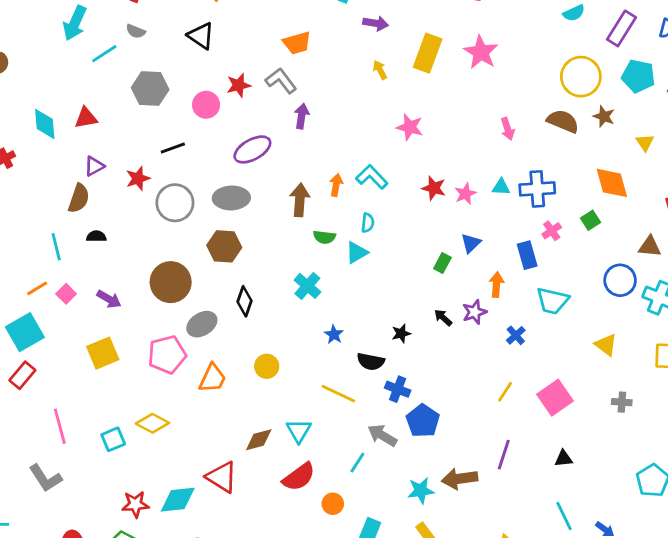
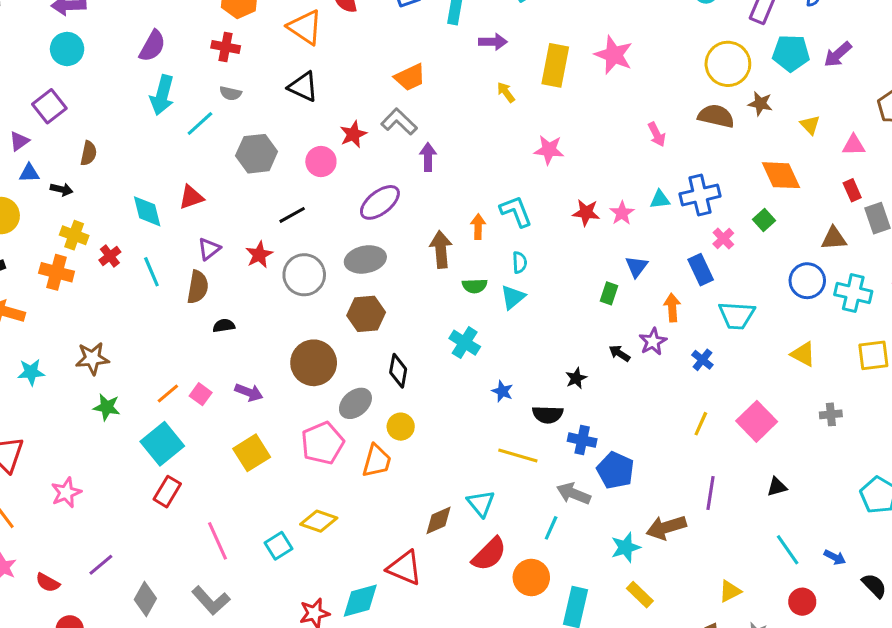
cyan L-shape: (372, 177) -> (516, 211), turned 32
cyan line: (56, 247) -> (151, 272), moved
yellow circle: (267, 366) -> (401, 427), moved
orange circle: (333, 504) -> (531, 577), size x1.5

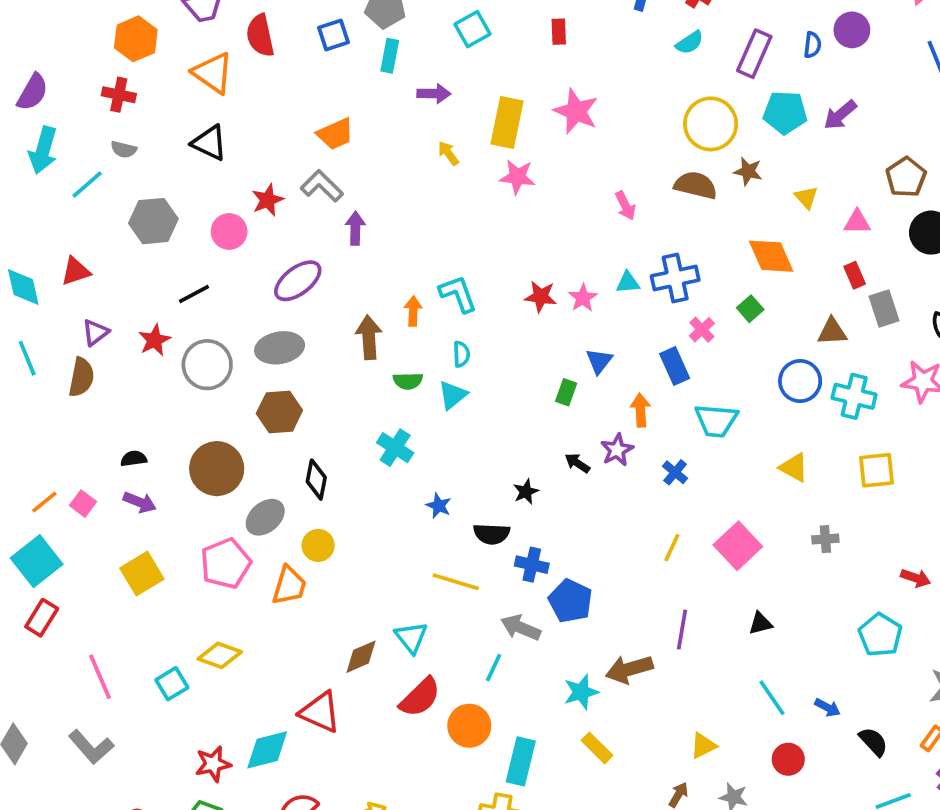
pink star: (549, 150) -> (517, 177), moved
black semicircle: (224, 326) -> (134, 459), moved

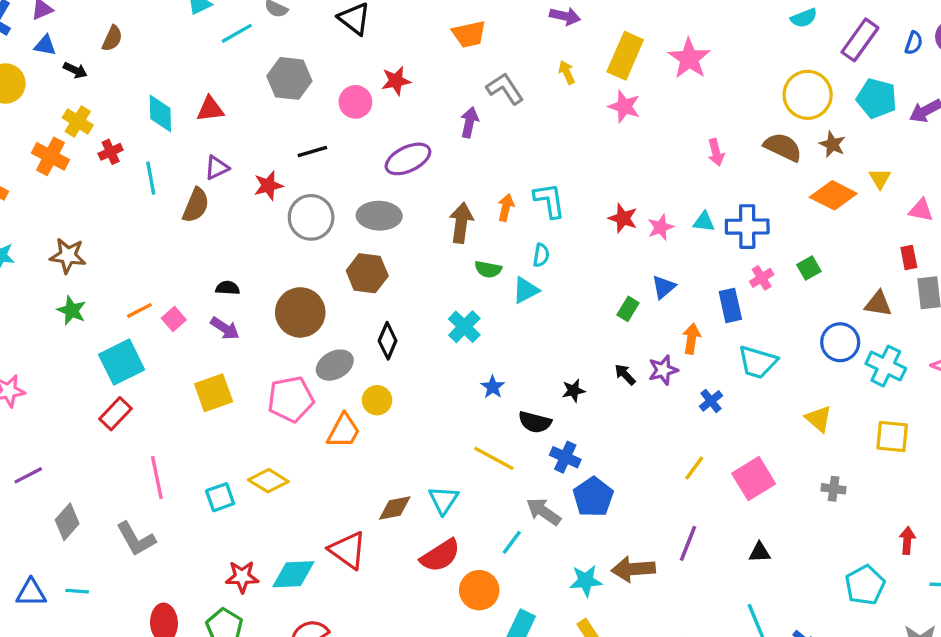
gray L-shape: (322, 186) -> (505, 89), moved
orange diamond: (771, 256) -> (833, 195), moved, turned -51
red arrow: (916, 578) -> (907, 541), turned -116

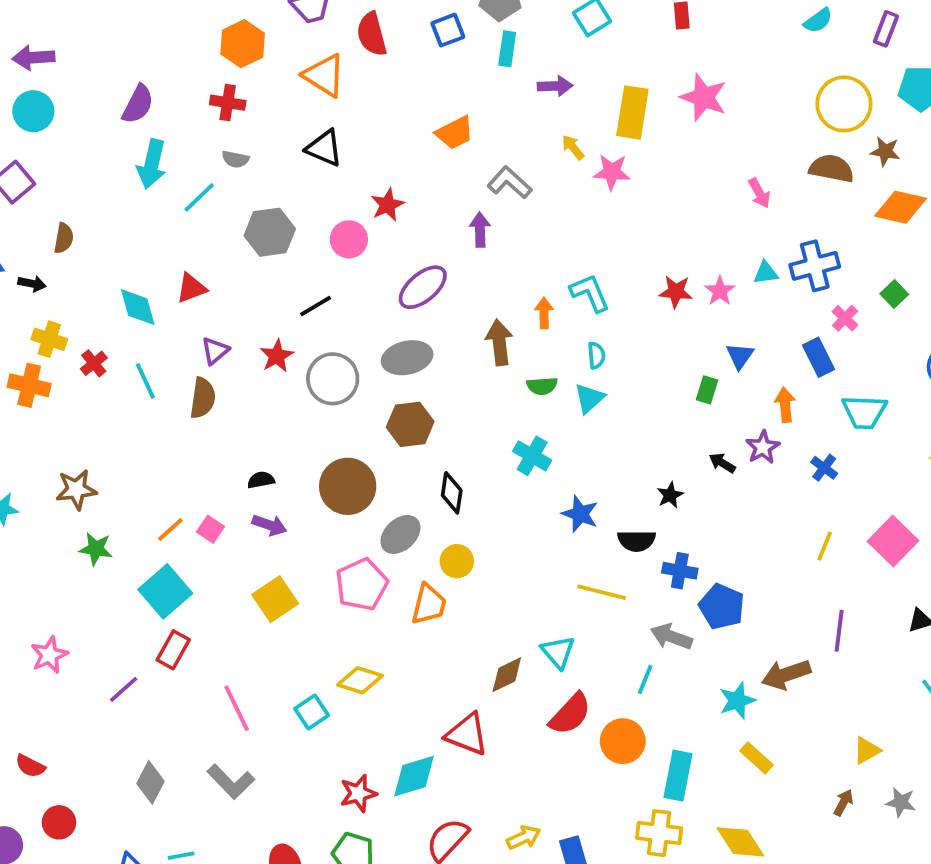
purple rectangle: (860, 40) -> (886, 29), size x0.7
pink star: (624, 106) -> (612, 172), moved
blue star: (493, 387) -> (580, 514), size x1.4
purple line: (28, 475) -> (124, 689), moved

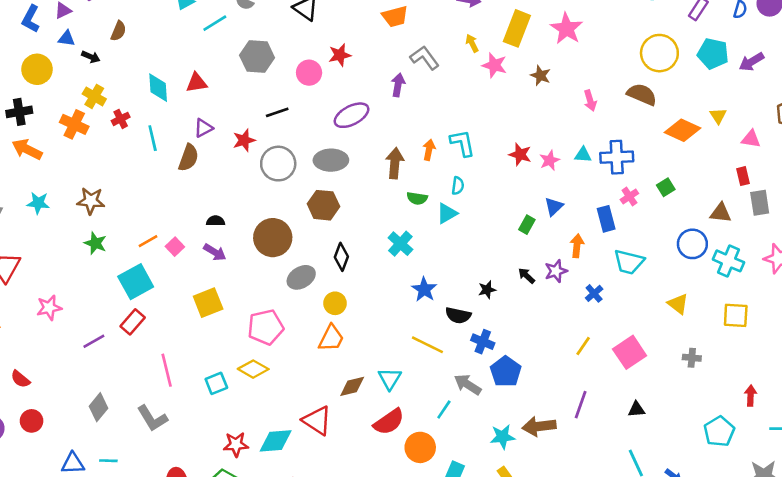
brown star: (885, 151) -> (540, 76), moved
pink pentagon: (362, 584) -> (266, 327), moved
orange trapezoid: (429, 604) -> (331, 338), moved

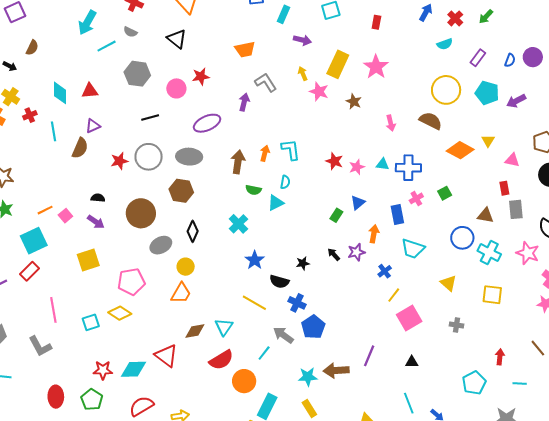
red star: (244, 140) -> (119, 161), moved
yellow line: (583, 346) -> (394, 295), moved

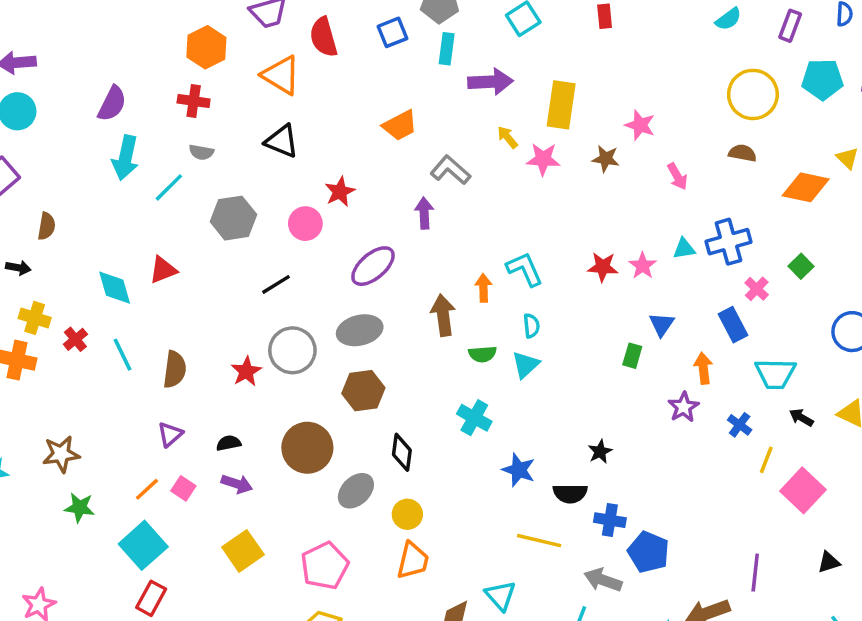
purple arrow: (302, 40) -> (491, 82), size x1.4
pink star: (376, 67) -> (640, 125), moved, size x0.7
brown semicircle: (431, 121) -> (742, 153), size x0.7
purple triangle: (93, 126) -> (170, 434), moved
black arrow: (334, 254) -> (801, 418), moved

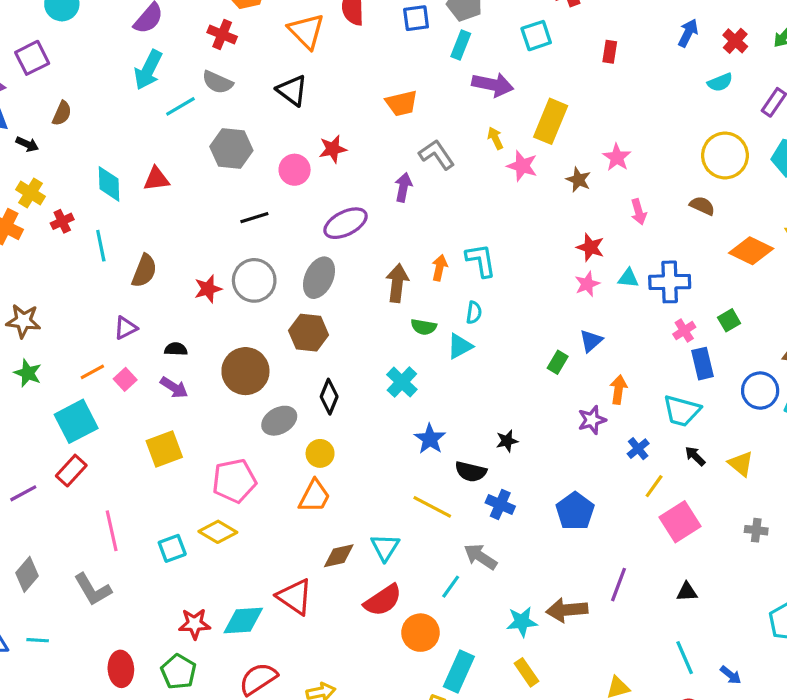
gray semicircle: (201, 152) -> (217, 82), size x1.4
red star: (603, 267) -> (590, 247), moved
blue rectangle: (733, 325) -> (702, 364), moved
gray ellipse: (360, 330) -> (319, 278), turned -66
blue pentagon: (648, 552) -> (575, 511), moved

